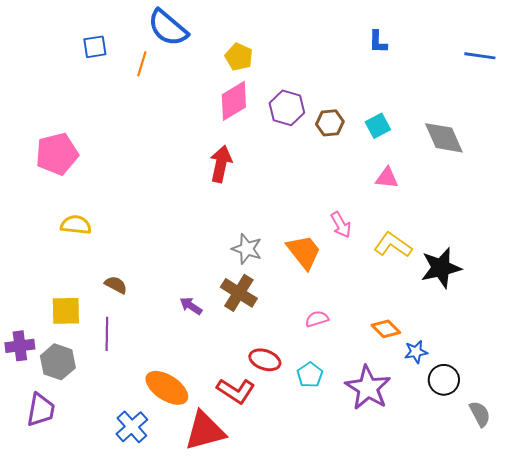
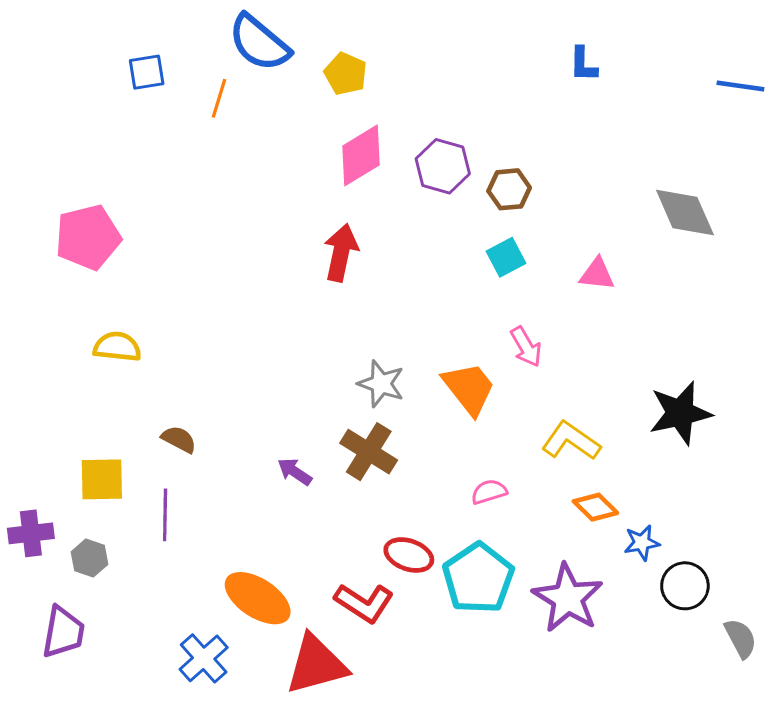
yellow pentagon: (239, 57) -> (346, 74), moved
cyan square: (378, 126) -> (506, 257), moved
yellow L-shape: (393, 245) -> (571, 441), moved
gray hexagon: (58, 362) -> (89, 558), size x0.7
cyan pentagon: (310, 375) -> (478, 578), size x1.8

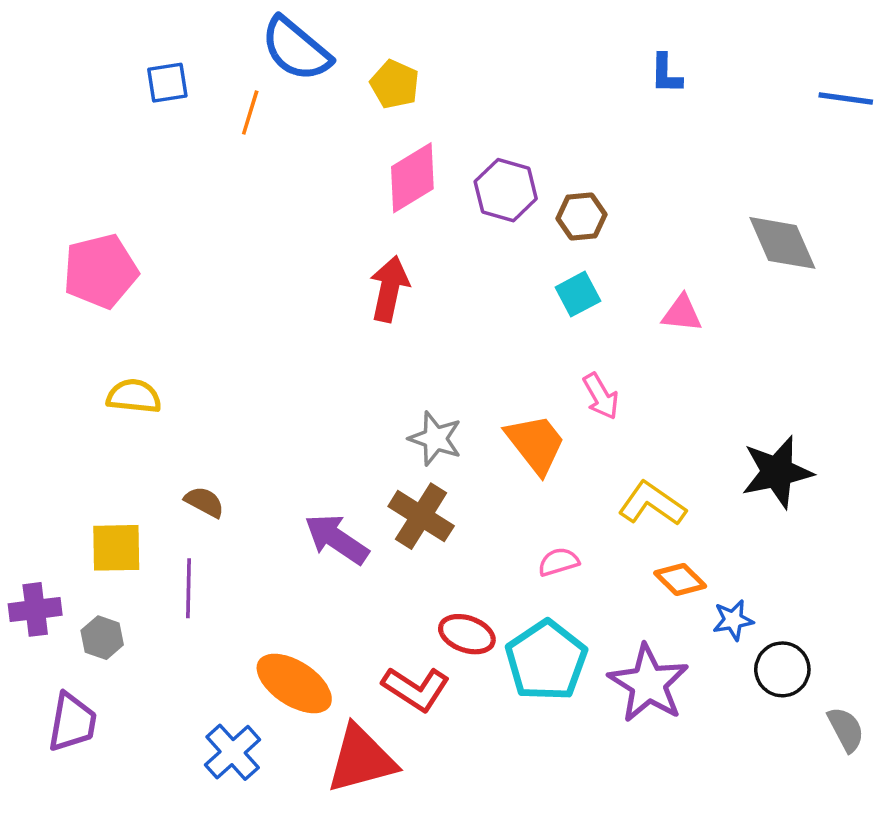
purple arrow: (295, 472) -> (337, 539), size x1.6

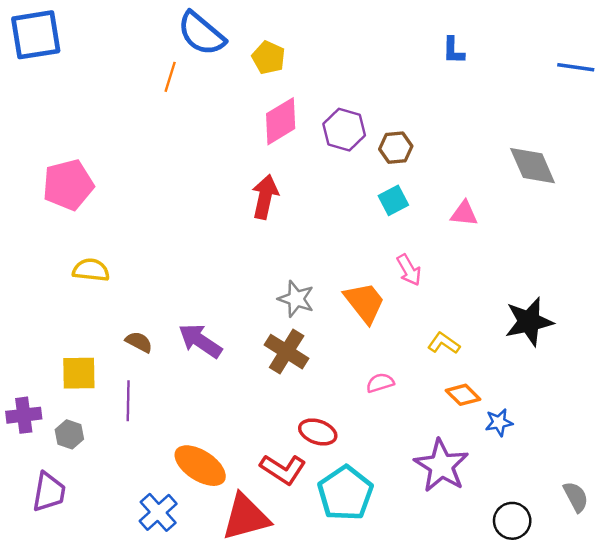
blue square: (167, 83) -> (36, 35), moved, size x1.8
yellow L-shape: (652, 504) -> (444, 343), size x0.7
purple arrow: (337, 539) -> (200, 341), moved
cyan pentagon: (546, 661) -> (345, 493), moved
black circle: (782, 669) -> (512, 521), moved

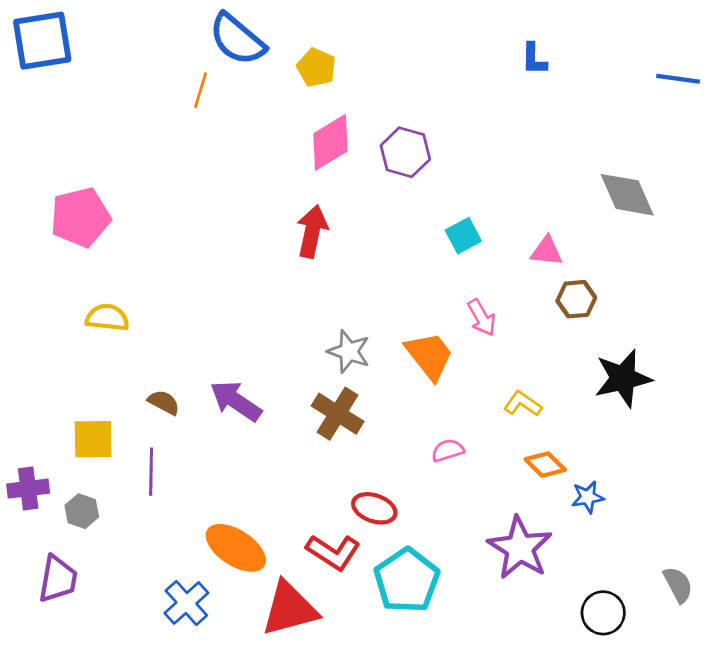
brown hexagon: (396, 148) -> (576, 299), moved

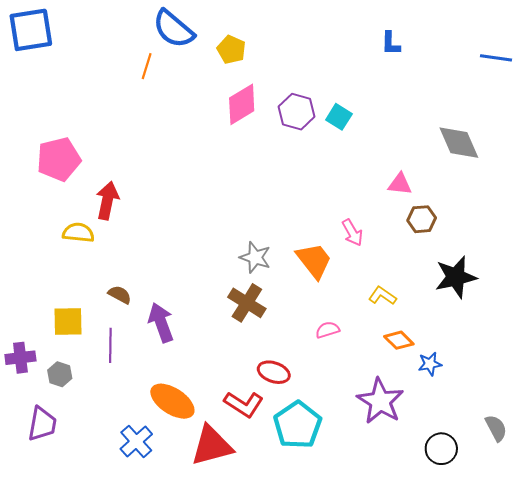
red arrow: (312, 231) -> (107, 201), moved
cyan square: (463, 236) -> (339, 117), moved, turned -30
purple arrow: (236, 401) -> (161, 323), moved, turned 36

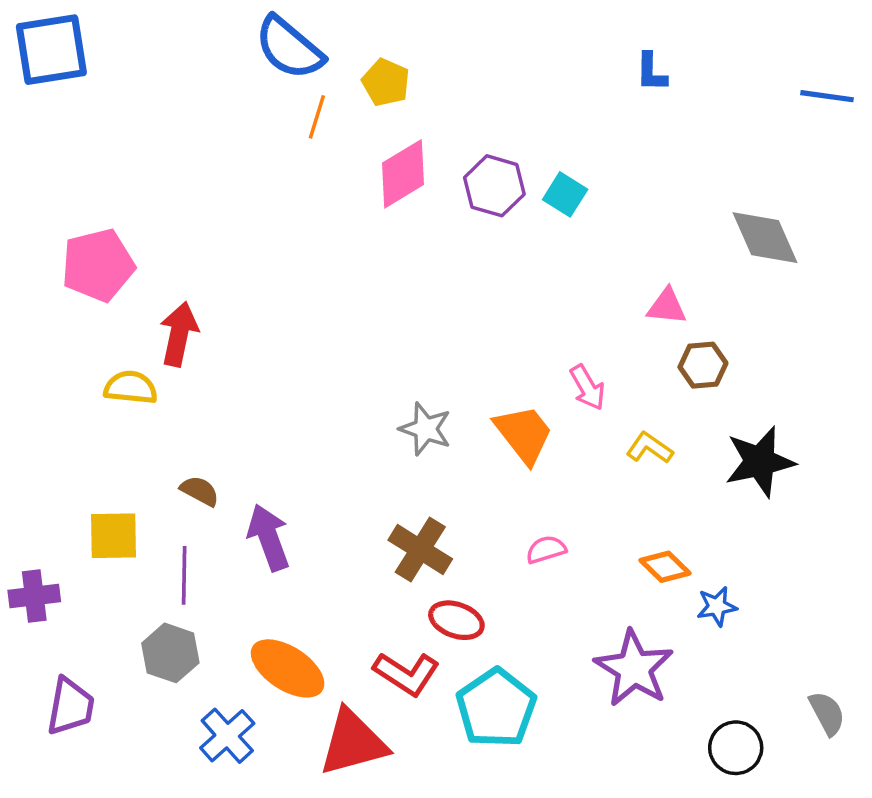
orange line: (147, 66) -> (317, 117), moved
yellow L-shape: (382, 296) -> (650, 448), moved
brown cross: (247, 303) -> (420, 550), moved
gray hexagon: (60, 374) -> (170, 653), moved, size x1.4

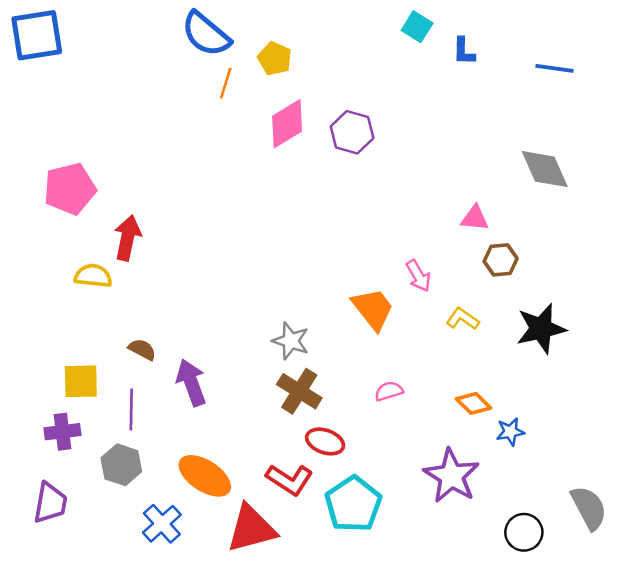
blue line: (827, 96) -> (555, 68), moved
cyan square: (565, 194) -> (417, 27), moved
gray star: (425, 429) -> (291, 341), moved
purple cross: (34, 596) -> (62, 432), moved
gray semicircle: (827, 713) -> (589, 508), size x1.4

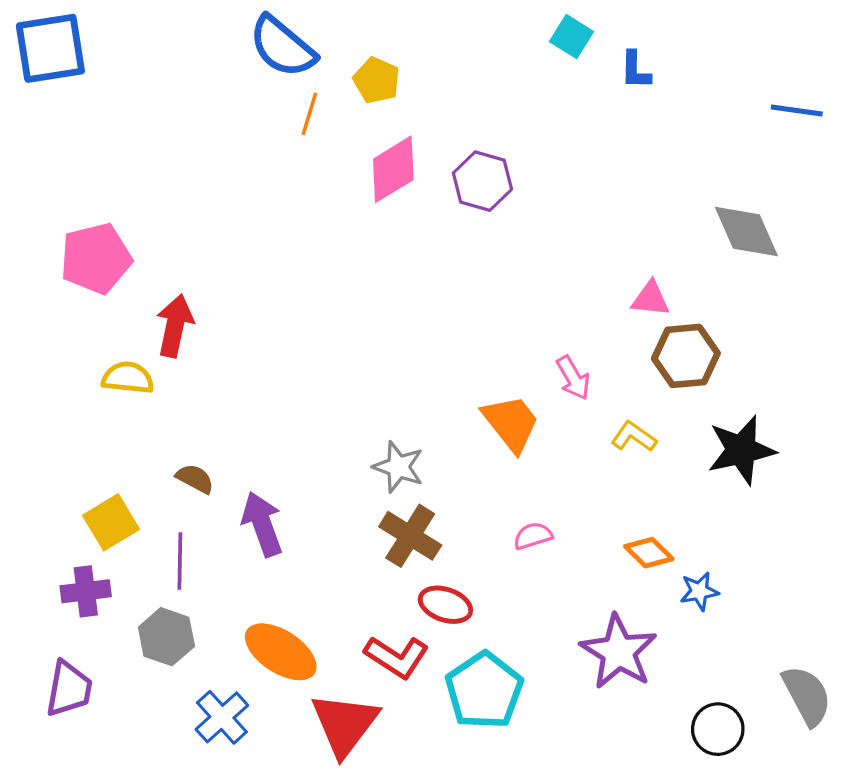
blue line: (555, 68) -> (797, 111), moved
brown hexagon: (501, 260) -> (686, 356), size x1.4
yellow square: (81, 381) -> (111, 522), turned -30
red triangle: (251, 529) -> (345, 724), turned -38

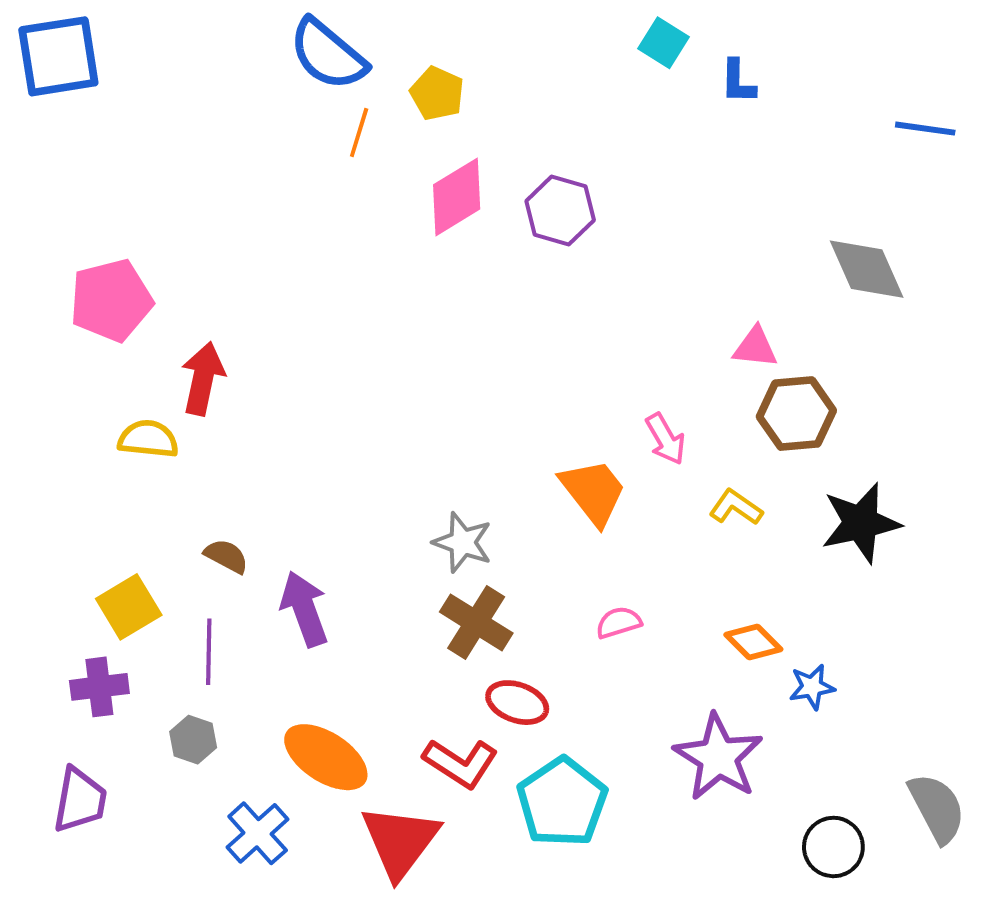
gray hexagon: (166, 637) -> (193, 740), size x0.7

